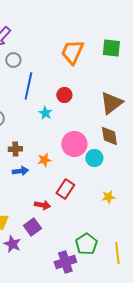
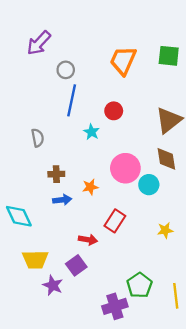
gray circle: (13, 60) -> (66, 70), moved

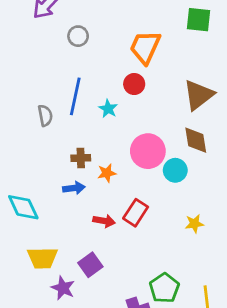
orange trapezoid: (123, 61) -> (145, 47), moved
blue line: (72, 100) -> (75, 96), moved
brown cross: (56, 174) -> (81, 158), moved
red arrow: (88, 240) -> (104, 221), moved

